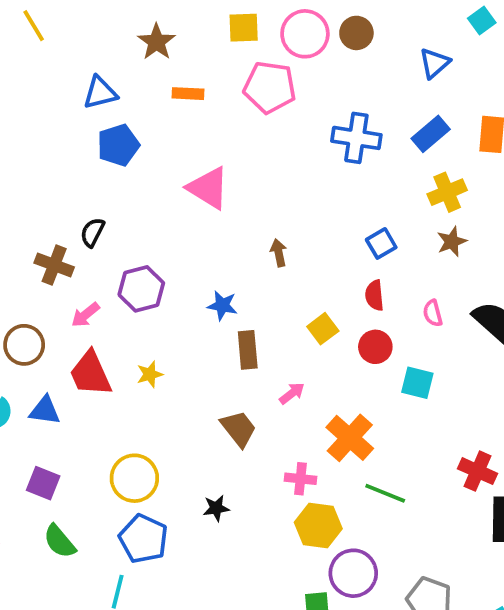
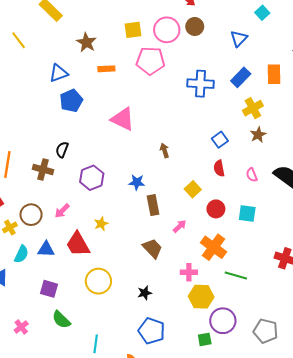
pink arrow: (85, 315) -> (62, 211), moved
red circle: (375, 347) -> (216, 209), moved
red trapezoid: (91, 374) -> (78, 244), moved
blue pentagon: (143, 539) -> (152, 331), moved

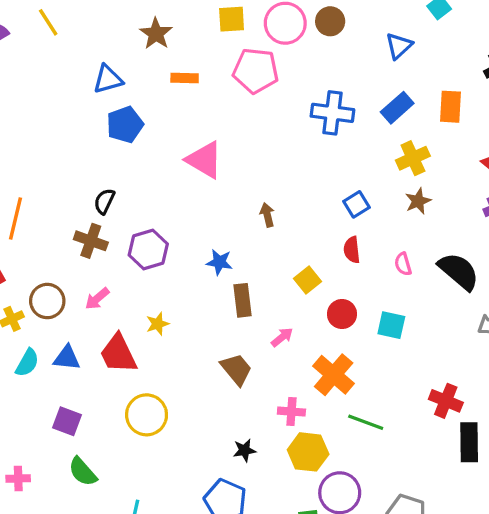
brown cross: (43, 170) -> (91, 241), moved
black star: (145, 293) -> (245, 450), moved
pink cross: (21, 327) -> (18, 479), turned 32

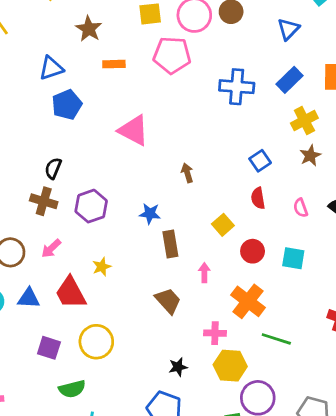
pink arrow: (282, 337) -> (204, 273), turned -48
purple square: (67, 421) -> (49, 348), moved
green semicircle: (83, 472) -> (72, 389), moved, turned -60

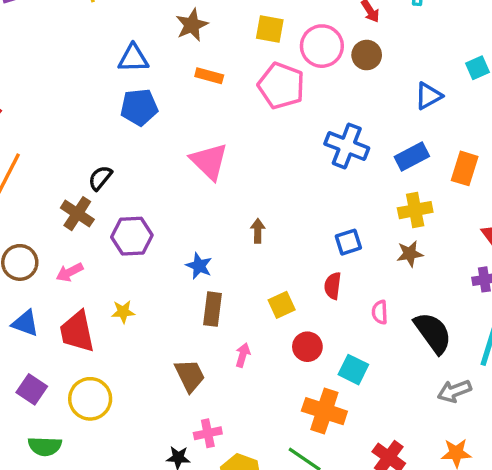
orange cross: (248, 301) -> (324, 411), moved, turned -36
pink cross: (215, 333) -> (208, 433), moved, turned -30

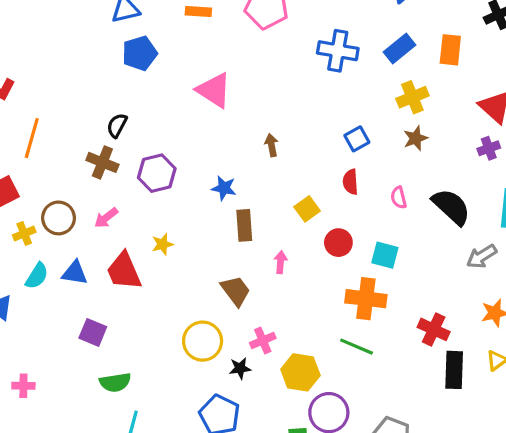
yellow circle: (90, 399) -> (203, 341), moved

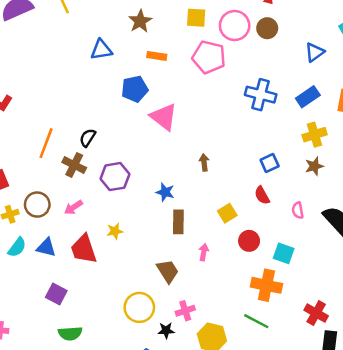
blue pentagon: (140, 53) -> (135, 89), moved
orange line: (32, 138) -> (46, 143), moved
red semicircle: (350, 182) -> (262, 195), turned -30

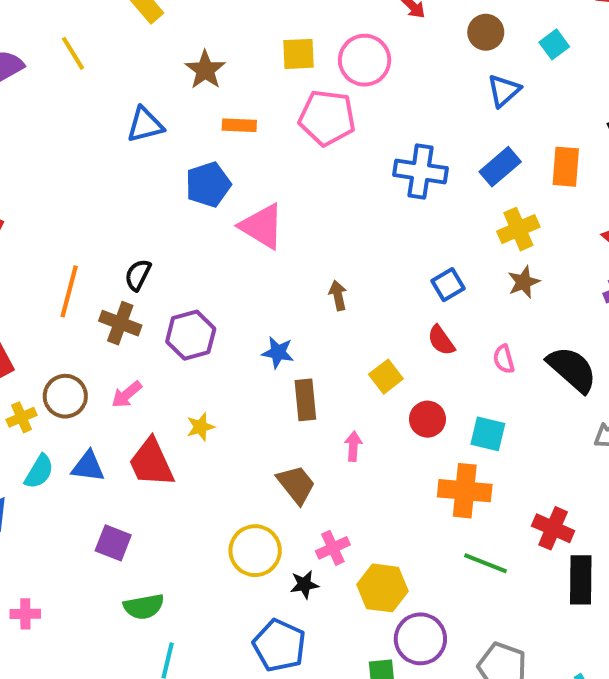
brown circle: (267, 28) -> (486, 32), moved
green line: (256, 321) -> (485, 563), moved

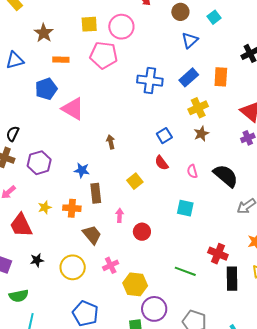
red circle: (427, 419) -> (142, 232), moved
orange cross: (465, 491) -> (72, 208), moved, size x0.7
black star: (304, 584) -> (37, 260), moved

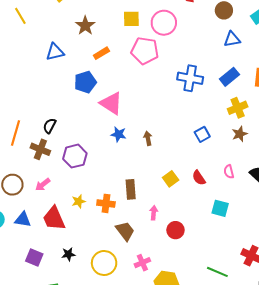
blue triangle: (190, 40) -> (232, 39), turned 30
orange rectangle: (61, 60) -> (101, 53), turned -35
red semicircle: (161, 163) -> (199, 178), moved
blue star: (82, 170) -> (119, 134), moved

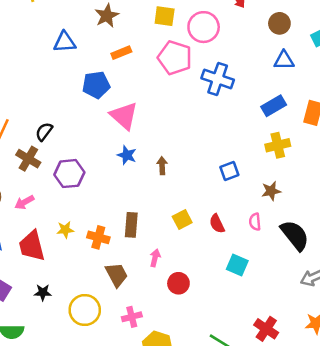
blue cross: (190, 78) -> (218, 79), moved
brown star: (240, 134) -> (271, 191), moved

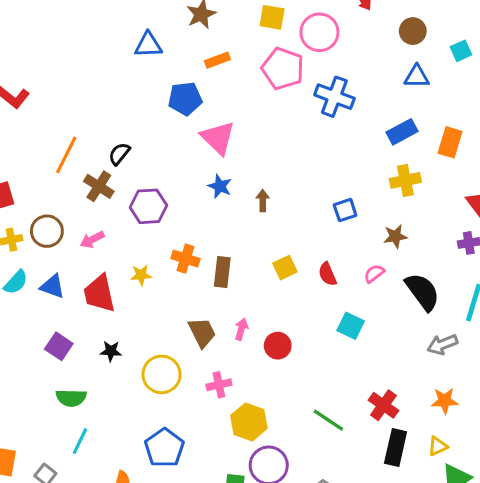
pink semicircle: (255, 222) -> (374, 273), turned 56
orange cross: (98, 237) -> (185, 259), moved
pink arrow: (155, 258) -> (241, 329), moved

